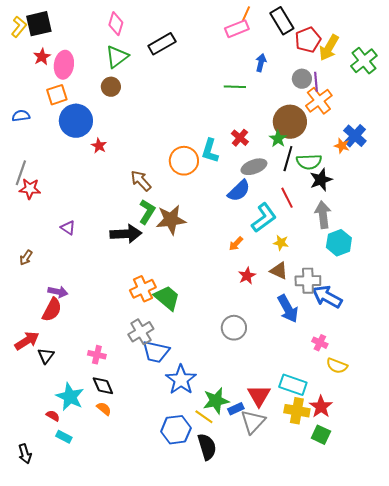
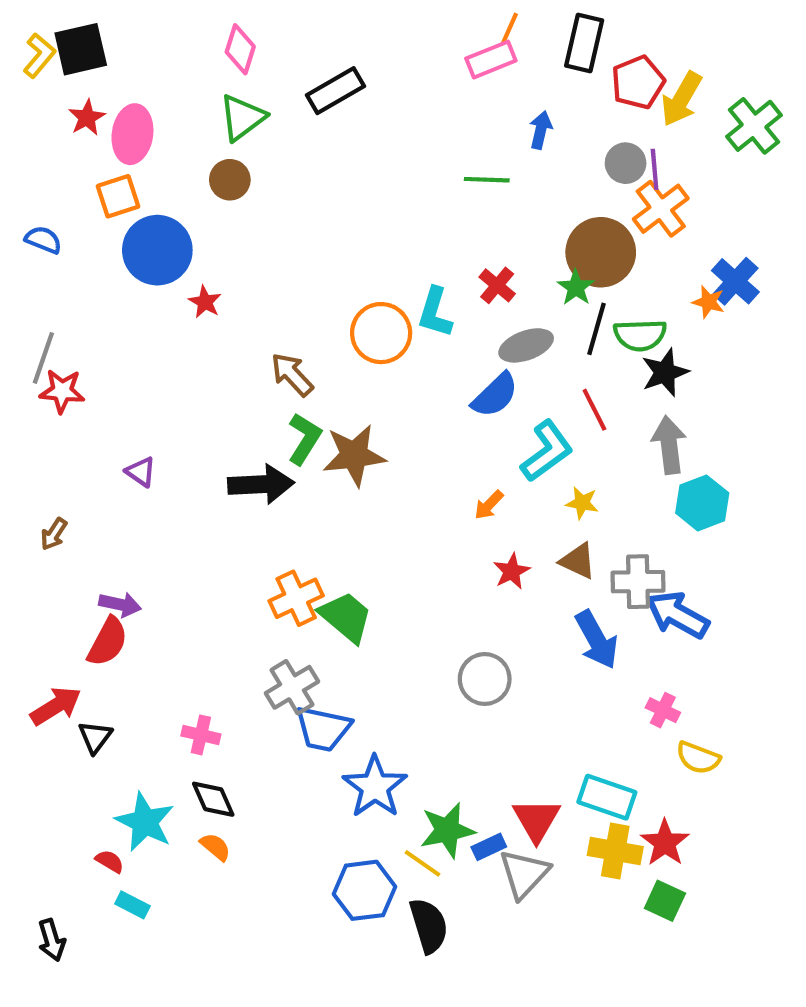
black rectangle: (282, 21) -> (584, 43), turned 44
blue semicircle: (21, 116) -> (43, 240), turned 30

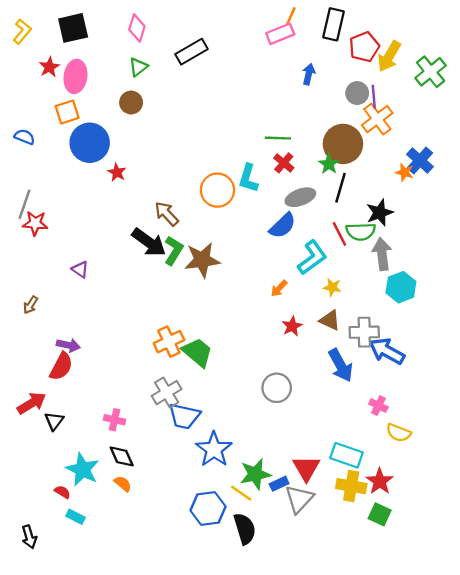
black square: (81, 49) -> (73, 28), moved
green triangle: (242, 118) -> (138, 67), size x0.7
green line: (487, 180) -> (278, 138), moved
green semicircle: (640, 335) -> (361, 232), moved
black arrow: (261, 484) -> (149, 242), moved, turned 39

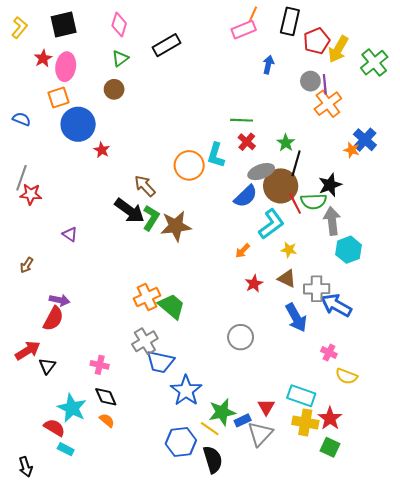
brown circle: (343, 144) -> (281, 186), moved
red triangle: (306, 468) -> (266, 407), size x0.7
red semicircle: (62, 492) -> (54, 428), size x1.5

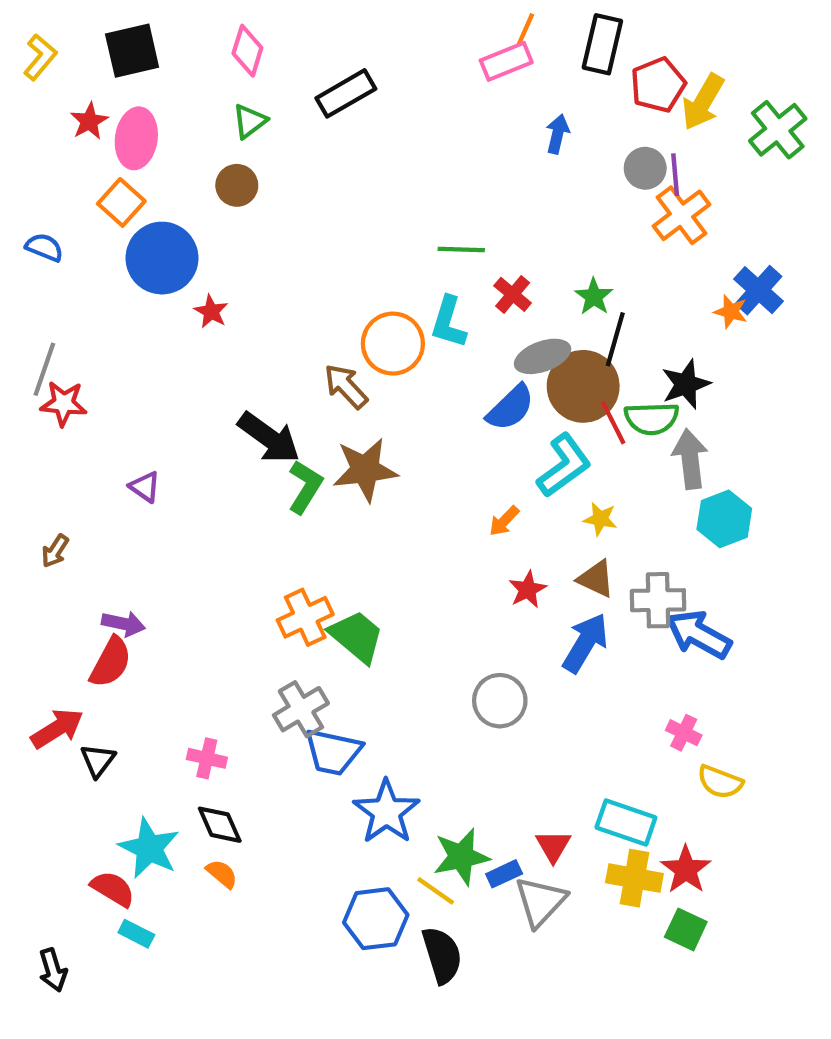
orange square: (59, 98) -> (121, 202), turned -30
green line: (242, 120) -> (461, 250), moved
brown arrow: (145, 186) -> (346, 386), moved
green L-shape: (151, 218) -> (305, 487), moved
blue arrow: (296, 318) -> (585, 643), moved, turned -120

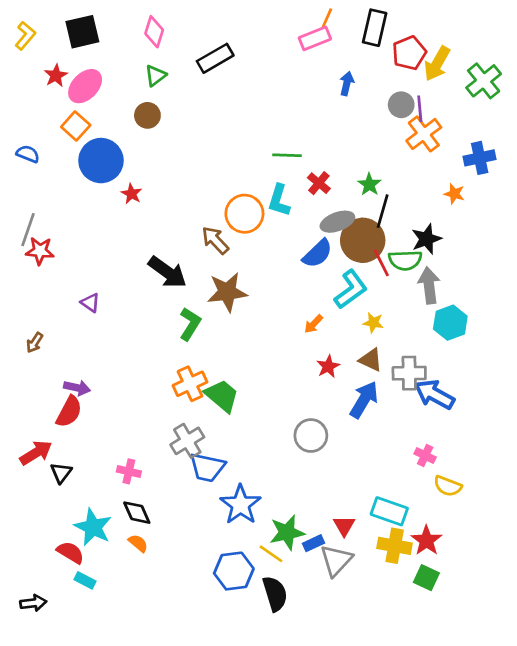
pink ellipse: (136, 138) -> (85, 86), turned 36
blue cross: (758, 290) -> (480, 158), moved, turned 36
green L-shape: (305, 487) -> (190, 324), moved
black arrow: (53, 970) -> (33, 603), turned -80

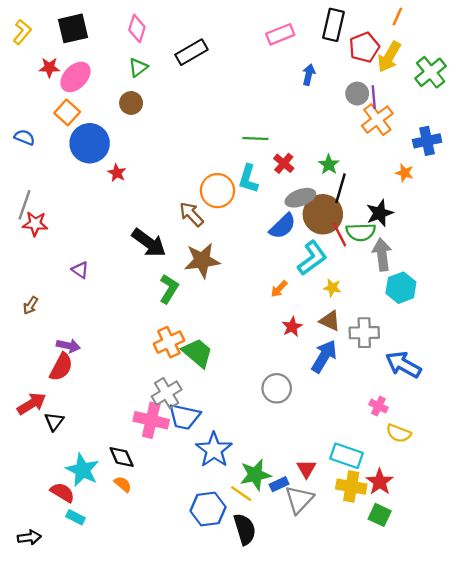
orange line: (327, 18) -> (397, 17), moved
red star: (56, 76) -> (49, 67), turned 30
blue arrow: (434, 394) -> (403, 365), moved
pink cross: (129, 471) -> (151, 420), moved, size x1.6

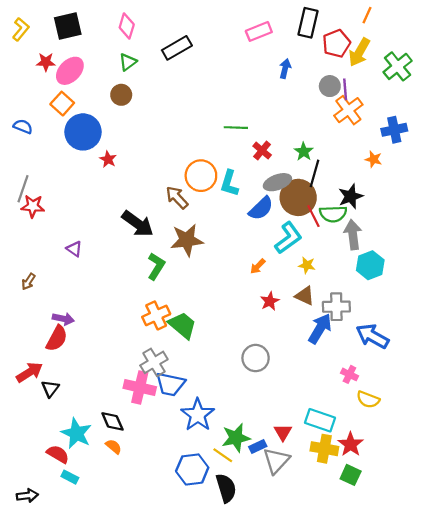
cyan L-shape: (248, 179) -> (229, 183), moved
blue arrow: (324, 356) -> (320, 329), moved

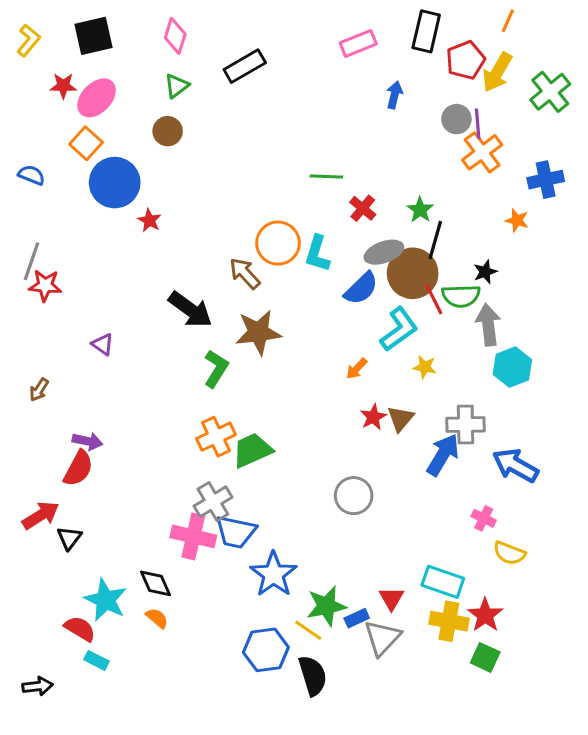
black star: (351, 196) -> (485, 272), size x0.7
brown triangle: (305, 296) -> (400, 418), moved, turned 45
green trapezoid: (182, 325) -> (252, 450), turned -64

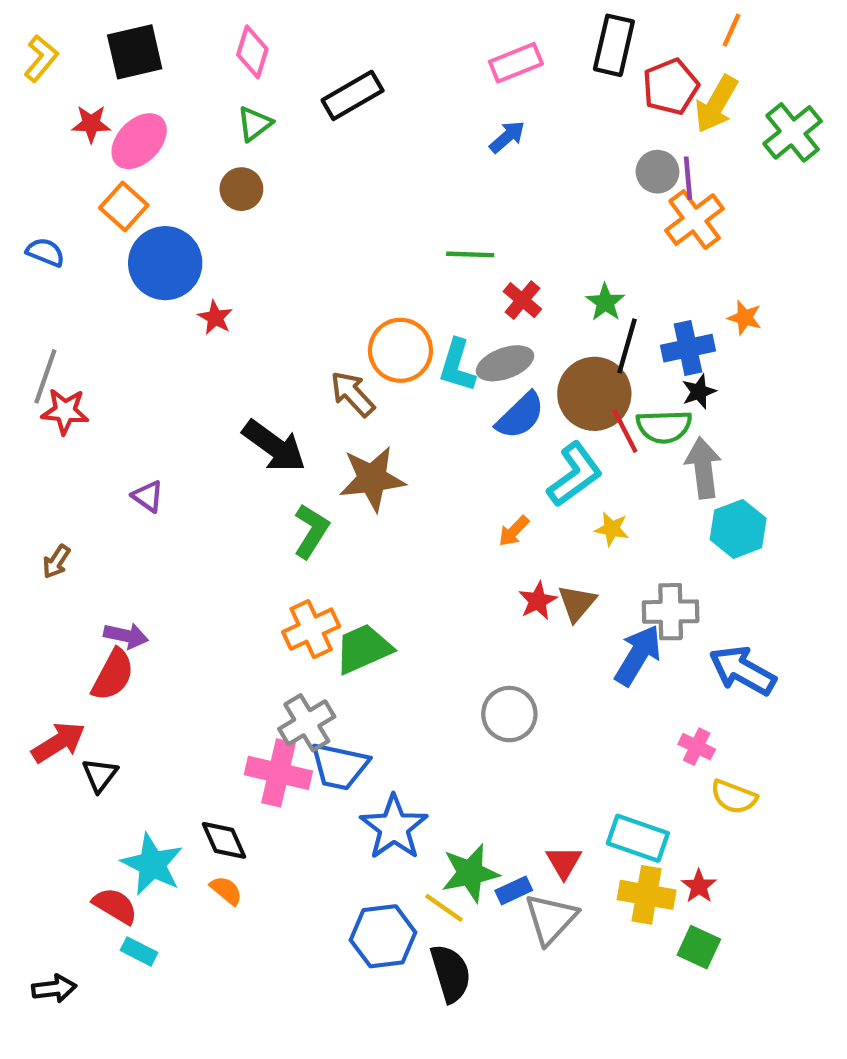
blue arrow: (394, 95) -> (507, 137), moved, turned 36
blue cross: (546, 180) -> (688, 348), moved
gray ellipse: (384, 252) -> (505, 363), moved
red star: (485, 615) -> (699, 886), size x0.7

